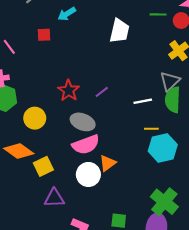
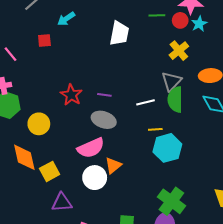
purple line: (102, 92) -> (104, 95), turned 48
gray ellipse: (83, 122) -> (104, 120), moved
orange diamond: (19, 151) -> (24, 157), turned 44

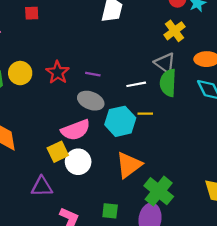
gray triangle: (171, 81) -> (165, 63), turned -40
yellow circle: (39, 124) -> (20, 73), moved
cyan hexagon: (167, 148) -> (120, 121), moved
orange triangle: (113, 165) -> (129, 165), moved, size x1.5
yellow square: (50, 171) -> (58, 152), moved

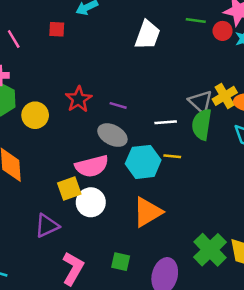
yellow cross: (174, 31) -> (225, 96), moved
yellow circle: (20, 73) -> (35, 115), moved
purple triangle: (42, 187) -> (47, 226), turned -30
green cross: (159, 191) -> (210, 250), moved

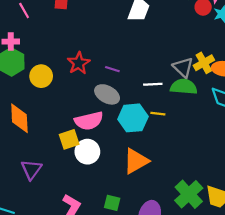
green semicircle: (202, 124) -> (184, 87), turned 85
purple triangle: (47, 226) -> (31, 170), moved, turned -30

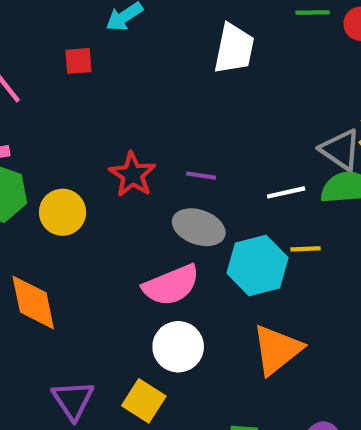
yellow square: (69, 139) -> (144, 401), moved, turned -30

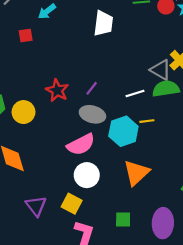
purple line: (201, 176) -> (92, 88), turned -56

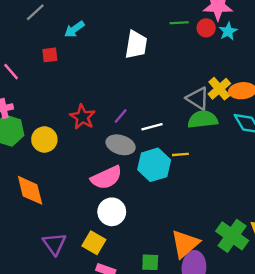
white line: (135, 93) -> (152, 127), moved
orange triangle: (136, 173) -> (185, 244), moved

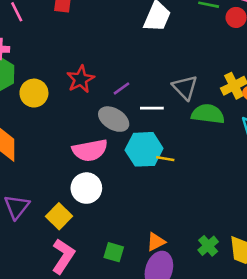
gray triangle: (198, 98) -> (185, 87), moved
yellow line: (180, 154) -> (165, 159), moved
green cross: (232, 236) -> (208, 246), size x0.6
orange triangle: (185, 244) -> (156, 242), size x0.6

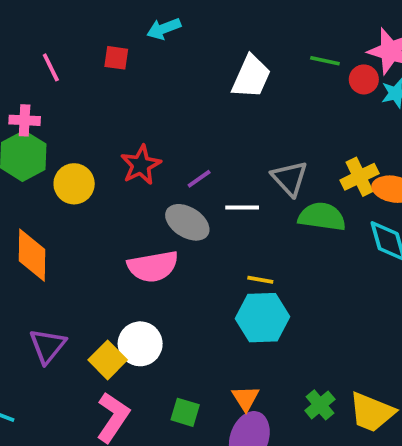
cyan hexagon: (144, 149) -> (263, 318), moved
white circle: (86, 188) -> (140, 344), moved
orange triangle: (156, 242) -> (246, 398), turned -36

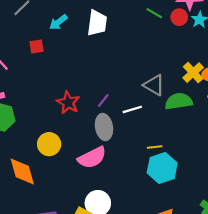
green line: (325, 61) -> (154, 13), turned 35
white trapezoid: (251, 77) -> (97, 23), moved
yellow circle: (74, 184) -> (49, 144), moved
gray ellipse: (187, 222) -> (104, 127), turned 65

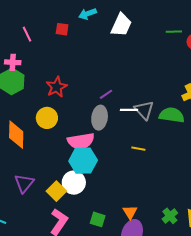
green line: (154, 13) -> (174, 32), turned -49
gray triangle: (154, 85) -> (144, 110), moved
red star: (68, 103) -> (57, 87), moved
cyan hexagon: (162, 168) -> (83, 161), moved

